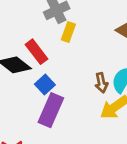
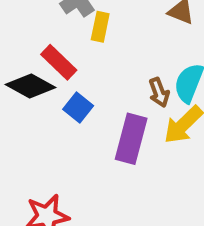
purple rectangle: (51, 110) -> (131, 139), moved

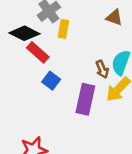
black diamond: (30, 86) -> (24, 33), moved

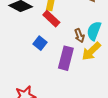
red rectangle: (38, 52) -> (51, 19), moved

